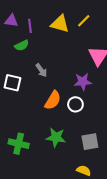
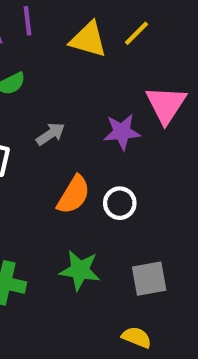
purple line: (30, 26) -> (28, 21), moved
gray arrow: (41, 70) -> (51, 134), turned -88
purple star: (83, 82) -> (122, 132), moved

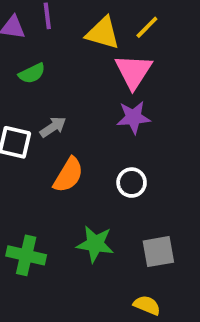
pink triangle: (166, 105) -> (133, 71), moved
gray arrow: (51, 134) -> (53, 127), moved
orange semicircle: (74, 195) -> (68, 175), moved

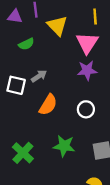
yellow line: (147, 27) -> (95, 17), turned -49
yellow triangle: (103, 33) -> (57, 26), moved, turned 30
green cross: (26, 255) -> (23, 153), turned 30

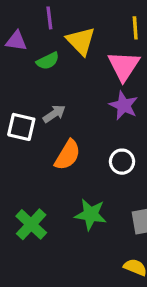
purple triangle: (15, 17) -> (16, 41), moved
green semicircle: (26, 44) -> (48, 61), moved
purple star: (87, 70) -> (124, 105), turned 30

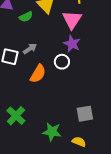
white circle: (122, 162) -> (62, 62), moved
green star: (91, 214) -> (52, 132), moved

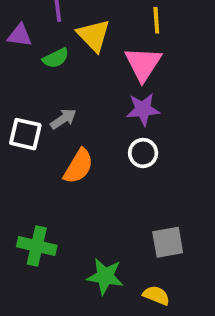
purple star: (72, 44) -> (143, 109), turned -30
white circle: (62, 62) -> (143, 153), moved
green cross: (16, 116) -> (37, 246), turned -30

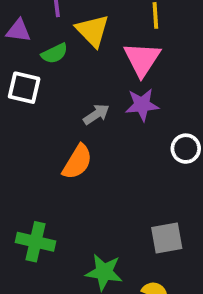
gray arrow: (63, 119) -> (96, 114), moved
white square: (25, 134) -> (24, 88), moved
white circle: (143, 153) -> (186, 149), moved

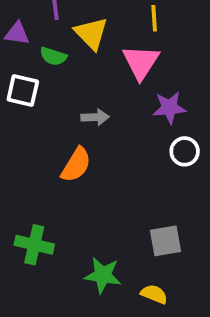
green semicircle: (55, 53) -> (53, 56), turned 44
purple star: (142, 105) -> (169, 108), moved
gray arrow: (96, 114) -> (95, 117), turned 32

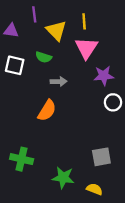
yellow line: (154, 18) -> (84, 21), moved
green semicircle: (53, 56) -> (44, 57), moved

